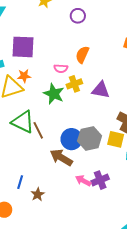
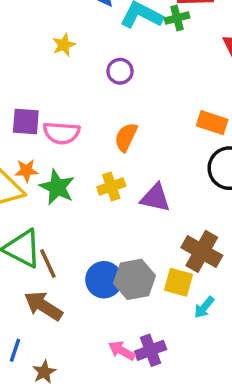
purple square: (23, 47) -> (26, 121), size x0.7
pink semicircle: (61, 68) -> (62, 133), moved, size x1.5
green star: (54, 94) -> (57, 187), moved
brown arrow: (61, 157) -> (43, 306), moved

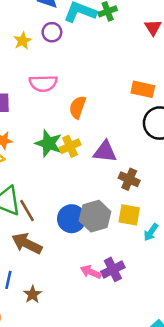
purple circle: (120, 71) -> (52, 32), moved
pink semicircle: (62, 133) -> (43, 83), moved
green star: (57, 187) -> (49, 143), moved
brown cross: (202, 251) -> (129, 179), moved, size x0.7

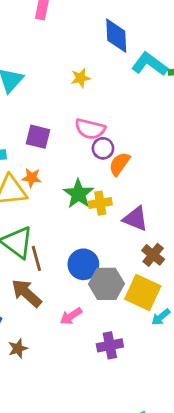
purple circle: (52, 32) -> (103, 148), moved
yellow square: (129, 215) -> (143, 292), size x1.4
blue circle: (72, 219) -> (83, 264), moved
pink arrow: (91, 272) -> (71, 316), moved, turned -72

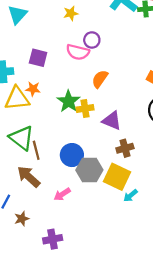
purple circle: (103, 148) -> (92, 40), moved
brown cross: (153, 255) -> (125, 148), turned 35
purple cross: (110, 345) -> (53, 239), moved

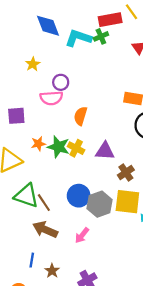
orange star: (33, 89) -> (38, 144), moved
yellow cross: (85, 109) -> (76, 148), turned -35

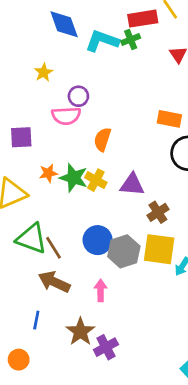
pink arrow: (82, 235) -> (101, 290), turned 140
brown star: (52, 271) -> (80, 332), moved, size x1.5

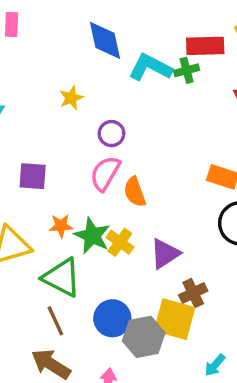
pink semicircle: (66, 116) -> (105, 173), moved, turned 116
orange semicircle: (102, 139) -> (135, 192), turned -45
purple triangle: (132, 185) -> (165, 254), turned -45
green triangle: (32, 239) -> (62, 278), moved
yellow square: (159, 249) -> (175, 319), moved

